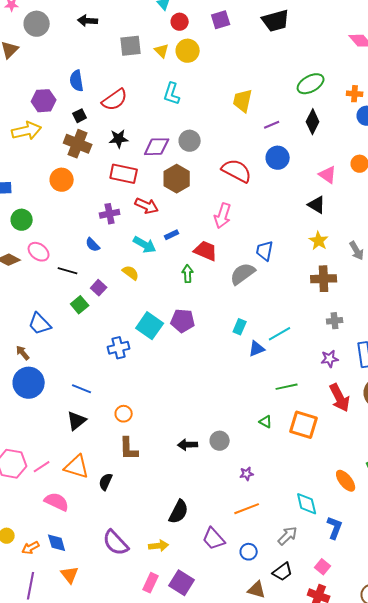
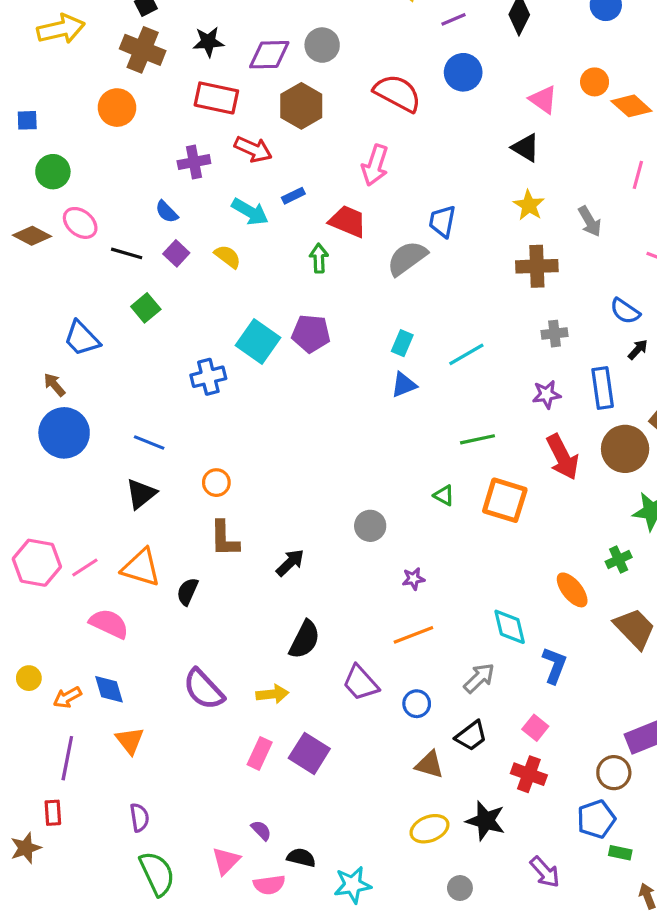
purple square: (99, 288) -> (176, 253), moved
blue triangle: (257, 349) -> (404, 385), moved
black arrow: (188, 445) -> (290, 563), moved, turned 138

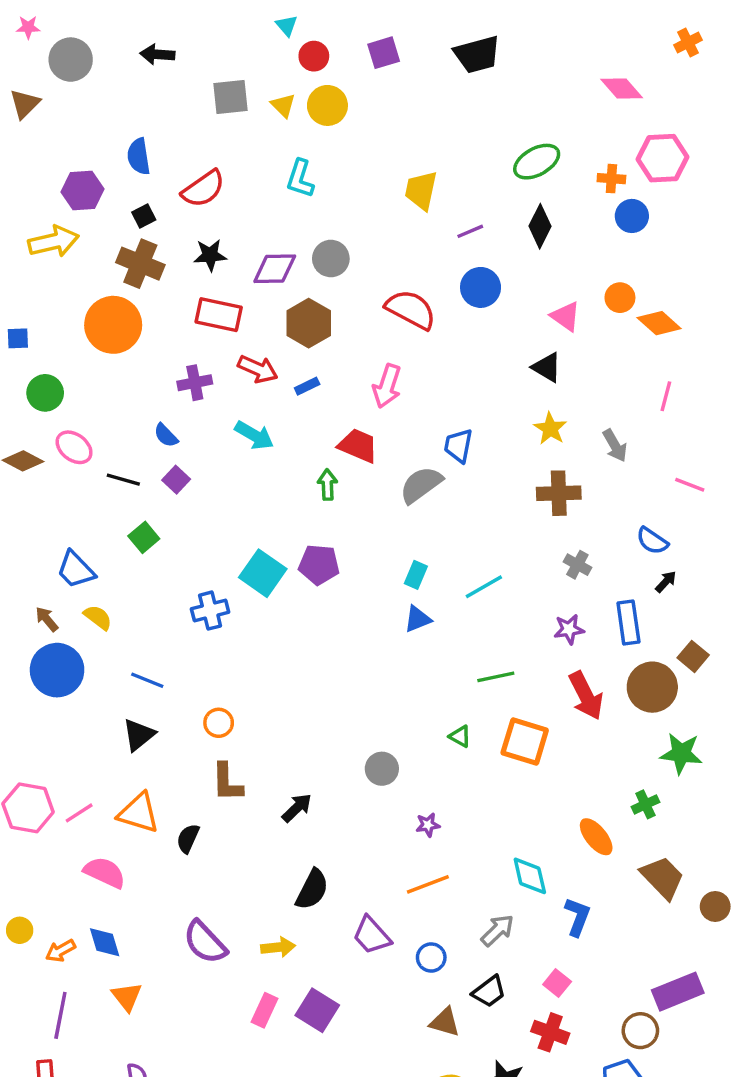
orange circle: (117, 108) -> (113, 325), size x1.4
blue rectangle: (293, 196) -> (307, 386), moved
yellow semicircle: (228, 257) -> (98, 617), moved
gray cross: (554, 334) -> (577, 565), turned 35

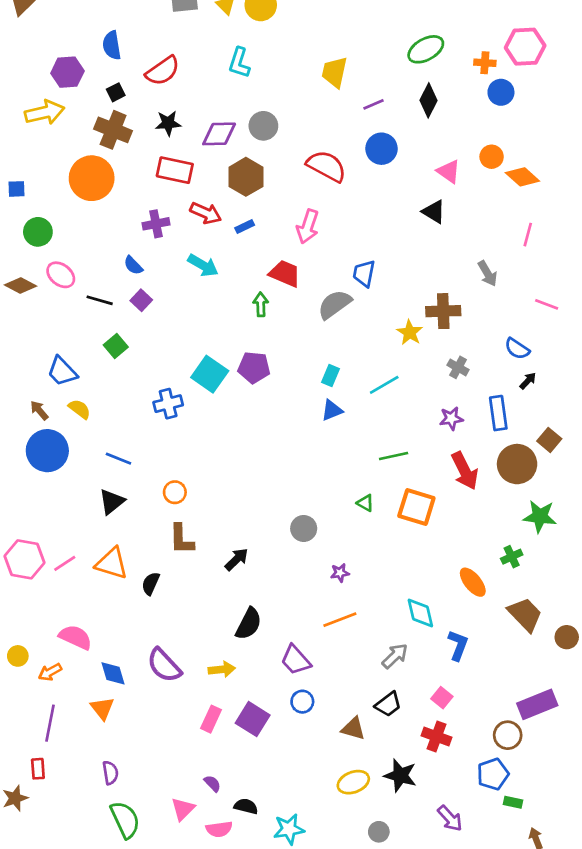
yellow star: (550, 429) -> (410, 333), moved
pink semicircle: (105, 872) -> (75, 637), moved
blue diamond: (105, 942) -> (113, 673), moved
blue circle: (431, 958) -> (302, 702), moved

